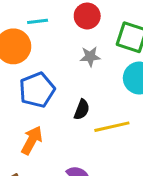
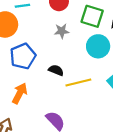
black semicircle: (82, 110) -> (56, 70), turned -88

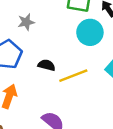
gray star: (62, 31) -> (26, 22), moved

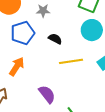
black semicircle: (47, 65) -> (55, 39), moved

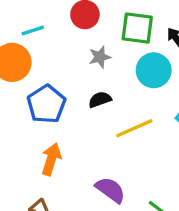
gray star: (43, 11) -> (100, 57), moved
black semicircle: (55, 39) -> (100, 100), turned -32

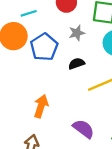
blue pentagon: (46, 104) -> (44, 47), moved

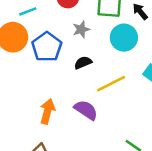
purple semicircle: (83, 129) -> (86, 110), moved

